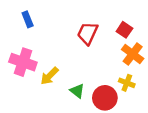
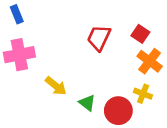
blue rectangle: (28, 19) -> (17, 14), moved
pink cross: (23, 62) -> (19, 55), moved, turned -30
yellow arrow: (50, 76) -> (56, 86), turned -96

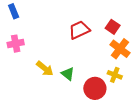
red trapezoid: (99, 38) -> (79, 30), turned 40
pink cross: (19, 55) -> (16, 44), size x0.7
green triangle: (87, 103) -> (68, 74), moved

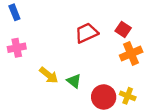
orange cross: (120, 49) -> (131, 54), turned 30
yellow cross: (115, 75) -> (128, 96), moved

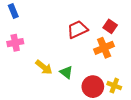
orange cross: (131, 54) -> (104, 48), moved

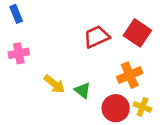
red square: (110, 26) -> (137, 33), size x1.5
orange cross: (104, 48) -> (130, 75), moved

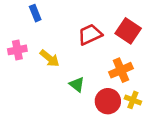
blue rectangle: (16, 14) -> (35, 13), moved
yellow arrow: (54, 84) -> (50, 58), moved

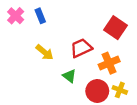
blue rectangle: (35, 13) -> (40, 16), moved
red trapezoid: (90, 34) -> (81, 48), moved
pink cross: (17, 50) -> (16, 16), moved, turned -35

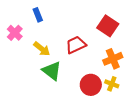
pink cross: (16, 16) -> (15, 33), moved
orange cross: (109, 63) -> (113, 59), moved
green triangle: (69, 76) -> (52, 71), moved, size x1.5

